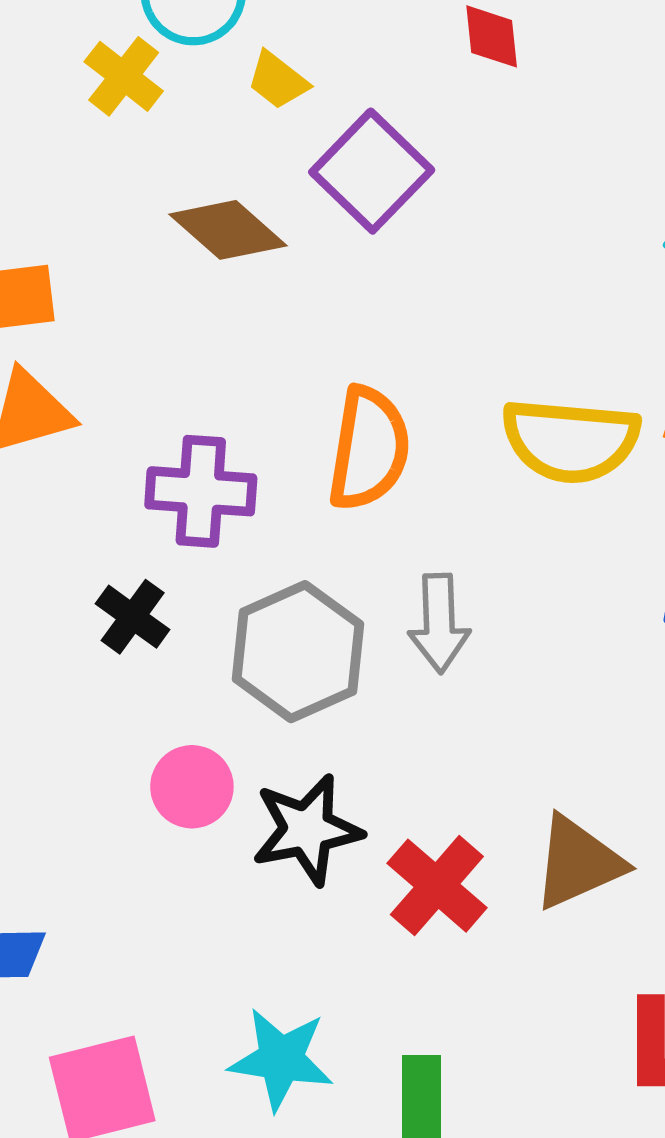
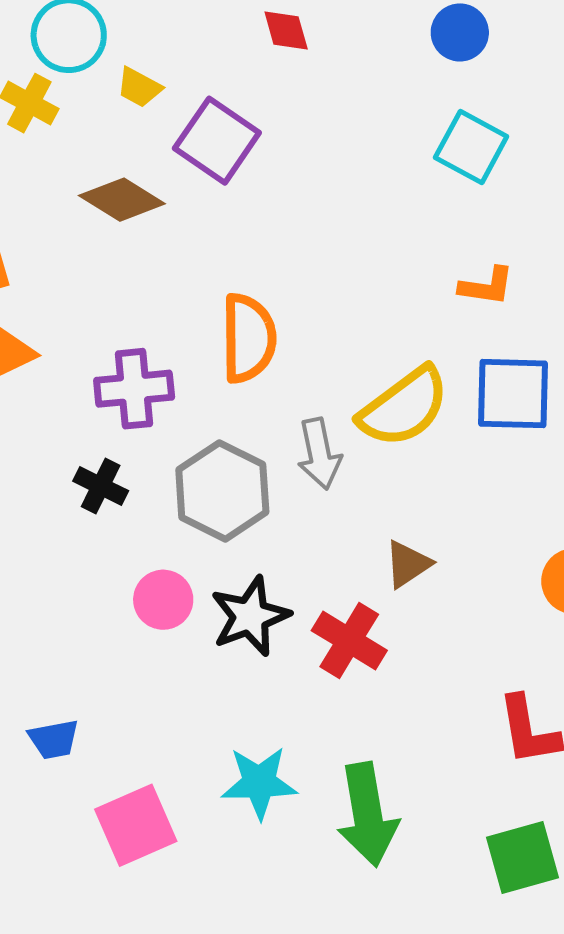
yellow semicircle: (571, 440) -> (404, 407), moved, turned -32
brown triangle: (578, 863) -> (408, 564), moved, size x0.7

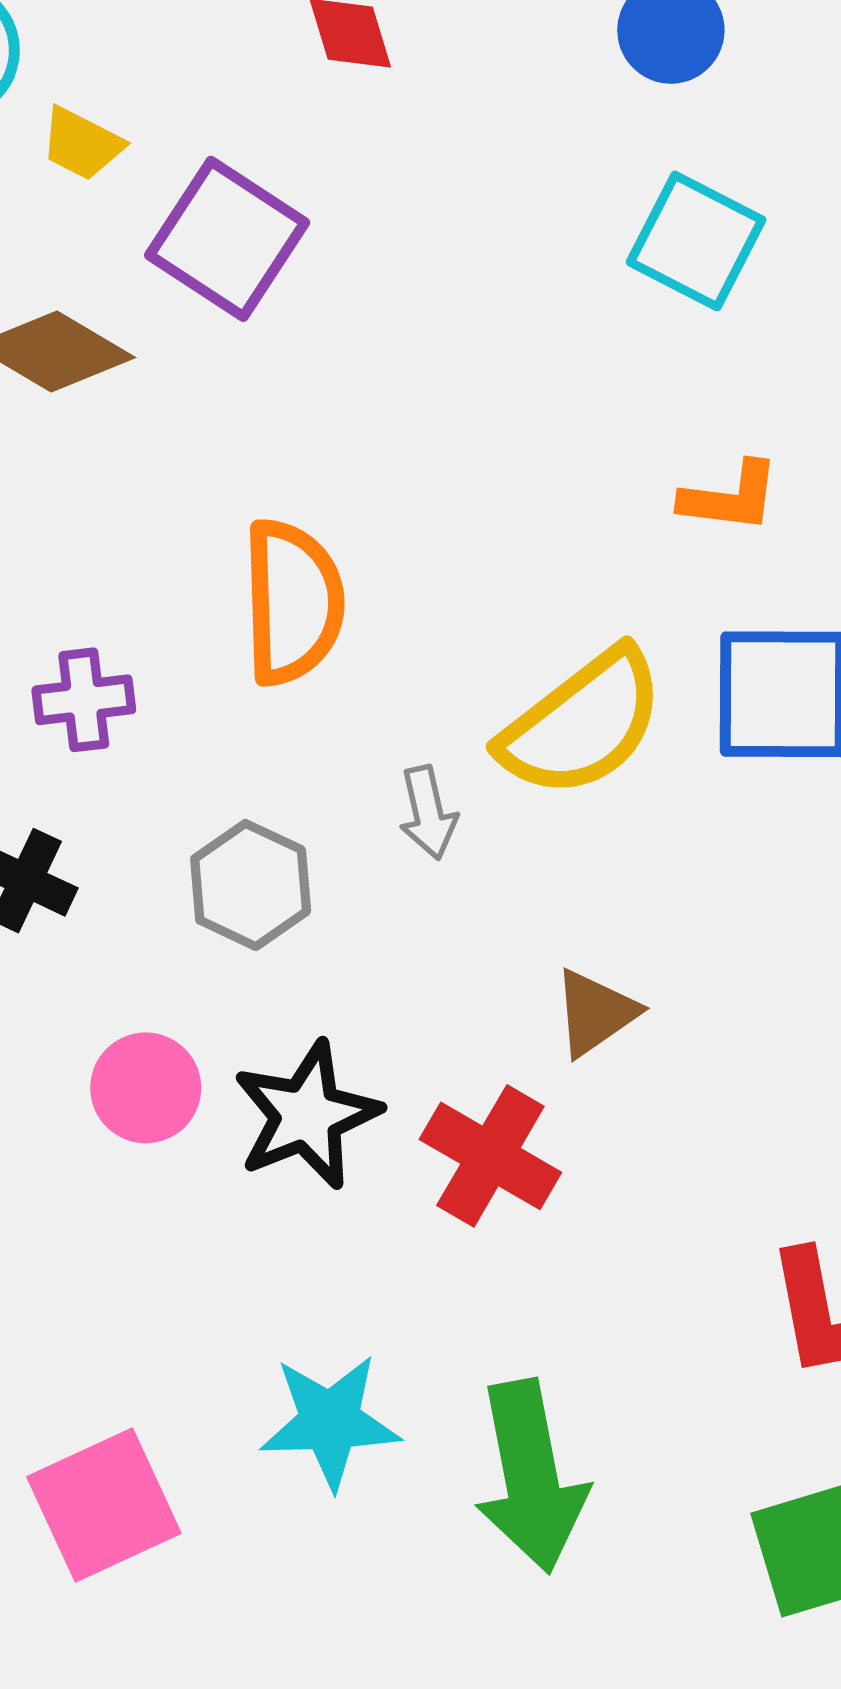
purple cross: (134, 389) -> (84, 700), size x0.7
gray arrow: (319, 454) -> (428, 813), size x0.7
gray hexagon: (222, 491) -> (251, 885), size x0.7

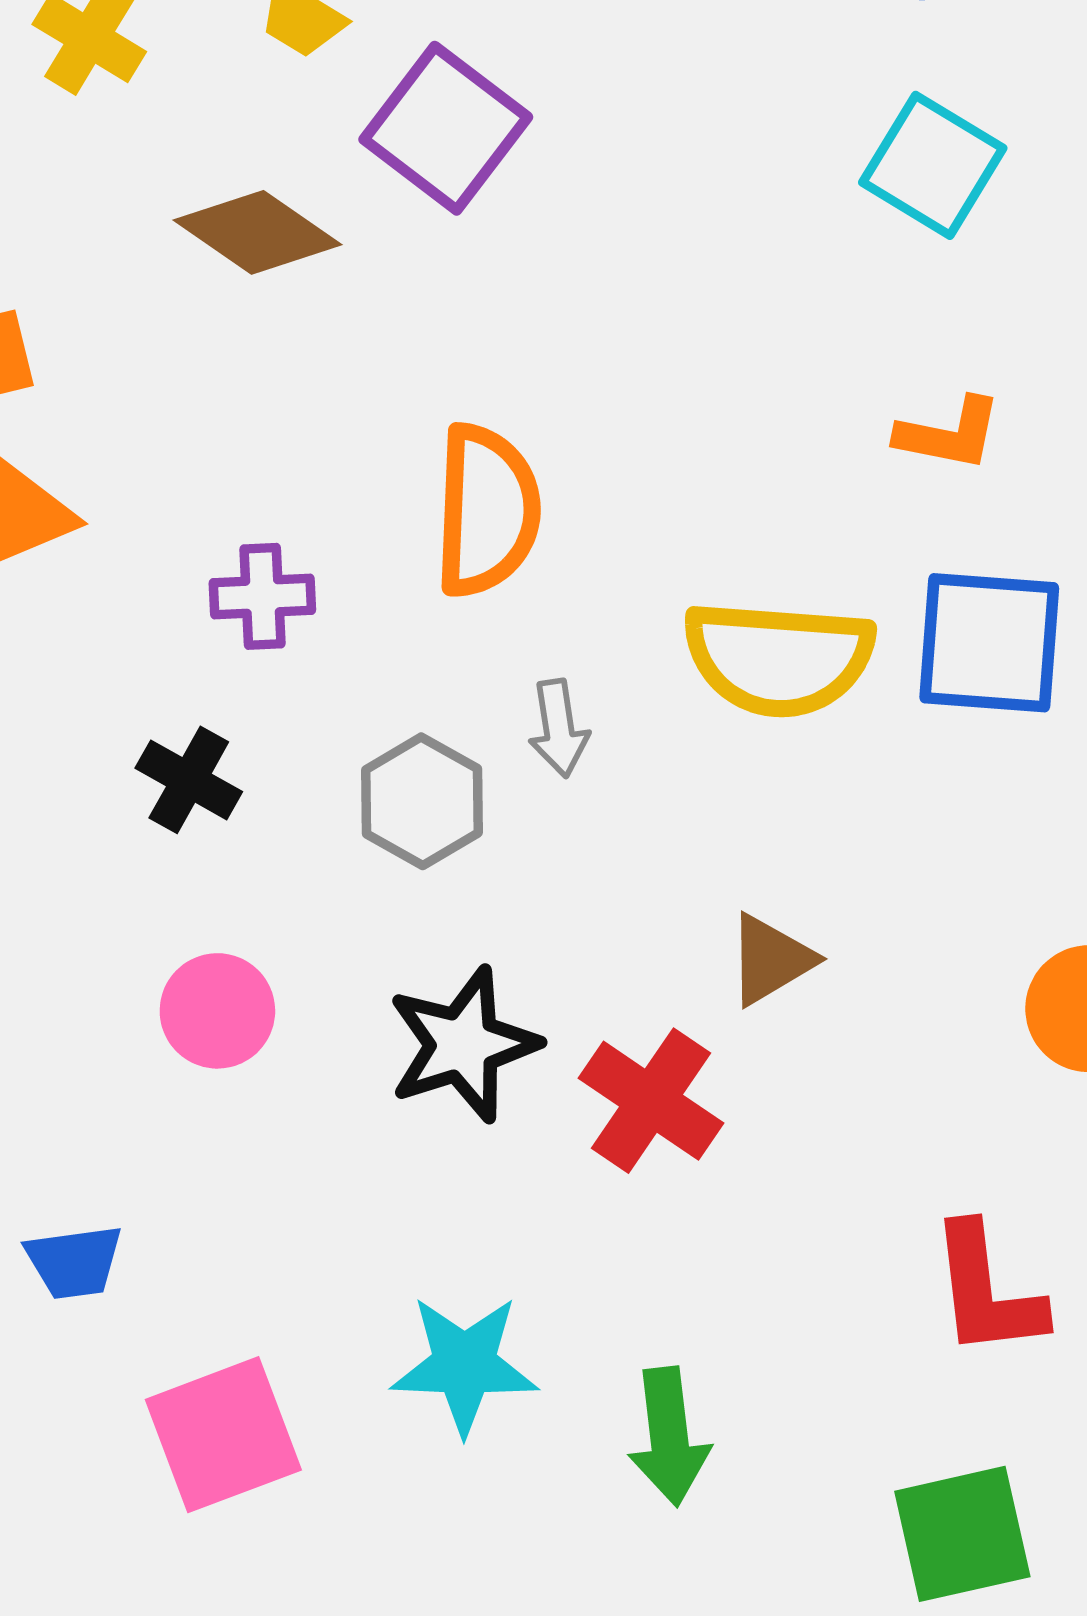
yellow semicircle: (582, 723) -> (778, 658), turned 38
gray arrow: (428, 813) -> (559, 728), moved
pink circle: (146, 1088) -> (217, 1011), moved
green arrow: (531, 1476) -> (669, 1437), size x0.7

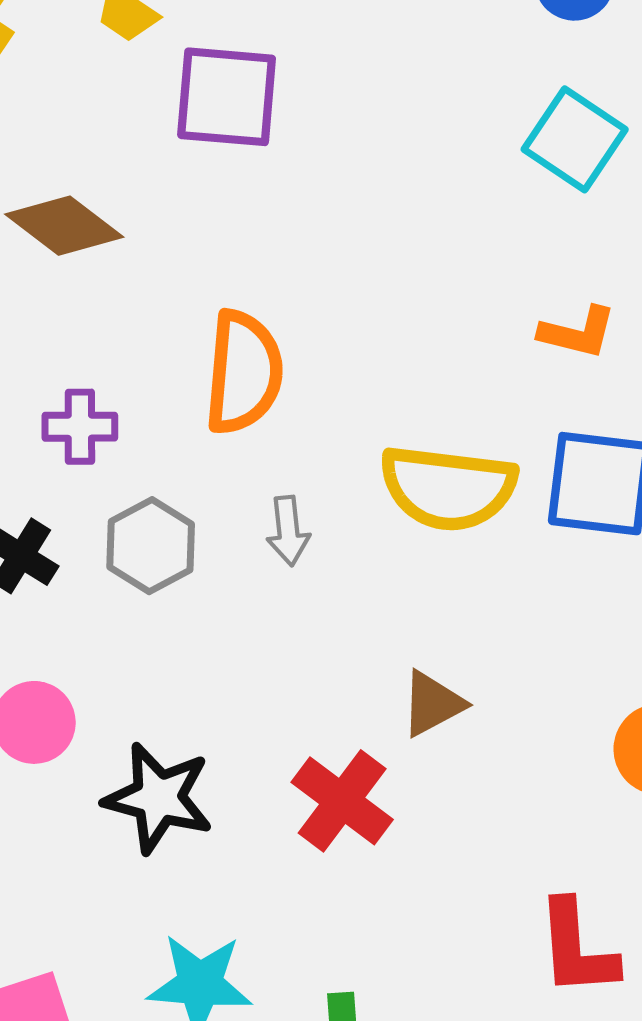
purple square: (446, 128) -> (227, 97), turned -35
brown diamond: (258, 232) -> (64, 226), moved
gray hexagon: (422, 801) -> (151, 546), moved
black star: (463, 1045) -> (158, 798), moved, turned 30

